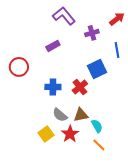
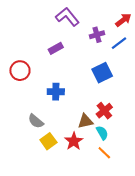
blue line: (117, 50) -> (119, 43), moved, turned 63
red cross: (80, 87) -> (104, 111), moved
gray semicircle: (60, 115) -> (36, 121), moved

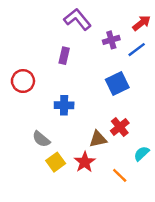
purple rectangle: (56, 48) -> (64, 56), turned -48
cyan semicircle: (102, 133) -> (142, 154), moved, turned -104

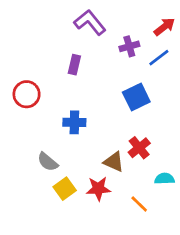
brown triangle: (98, 139) -> (114, 162), turned 36
cyan semicircle: (142, 154) -> (165, 179), turned 42
red star: (85, 162) -> (98, 189), turned 30

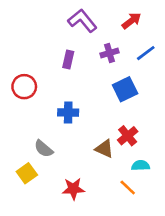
red arrow: (165, 27) -> (132, 21), moved
purple cross: (129, 46) -> (110, 53), moved
cyan semicircle: (165, 179) -> (141, 165), moved
yellow square: (65, 189) -> (27, 173), moved
red star: (98, 189) -> (73, 189), moved

